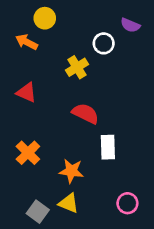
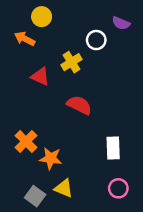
red triangle: (27, 92) -> (40, 76), moved
white rectangle: (108, 147) -> (113, 148), moved
orange star: (71, 171) -> (51, 158), moved

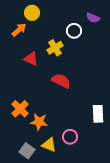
orange arrow: (25, 39) -> (19, 30), turned 112
white rectangle: (113, 148) -> (98, 114), moved
pink circle: (118, 188) -> (70, 137), moved

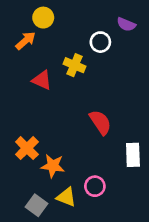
yellow cross: (55, 48) -> (74, 65), turned -35
red semicircle: (61, 81) -> (100, 122), moved, turned 30

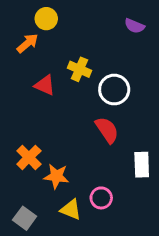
white circle: (100, 42) -> (114, 90), moved, size x1.4
gray square: (36, 205) -> (25, 218), moved

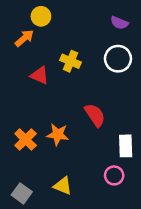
white circle: (114, 90) -> (118, 59), moved
orange star: (56, 176) -> (58, 134), moved
pink circle: (101, 198) -> (114, 175), moved

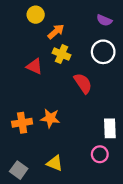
orange arrow: (24, 38) -> (56, 32), moved
red semicircle: (95, 115) -> (83, 83), moved
orange cross: (26, 140) -> (22, 123), turned 36

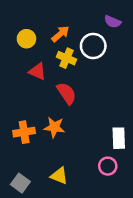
yellow circle: (36, 15) -> (26, 39), moved
white circle: (103, 52) -> (93, 46), moved
red semicircle: (83, 83) -> (66, 93), moved

